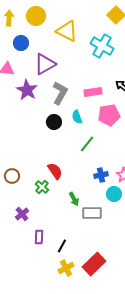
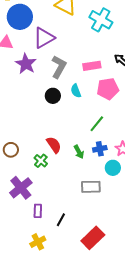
blue circle: (21, 43) -> (20, 17), size x1.6
green line: (87, 144) -> (97, 124), moved
green arrow: (74, 199) -> (79, 152), moved
purple cross: (22, 214) -> (21, 188), size x1.6
yellow cross: (66, 268) -> (38, 242), moved

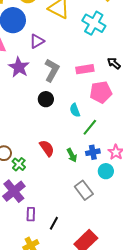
purple triangle: (44, 38) -> (37, 41), size x0.7
cyan semicircle: (76, 91) -> (75, 110), moved
green cross: (41, 161) -> (19, 164), moved
gray rectangle: (91, 187) -> (84, 190), turned 54

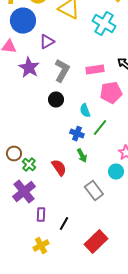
red semicircle: (47, 148) -> (59, 168), moved
blue cross: (93, 152) -> (77, 134), moved, turned 32

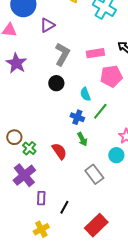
purple star: (29, 68) -> (16, 63), moved

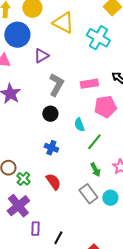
blue cross: (77, 117) -> (51, 148), moved
green arrow: (82, 139) -> (95, 170), moved
cyan circle: (116, 155) -> (110, 198), moved
gray rectangle: (94, 174) -> (88, 194), moved

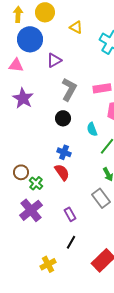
yellow triangle: (63, 23) -> (76, 27), size x0.6
red semicircle: (53, 182) -> (62, 172), moved
purple rectangle: (35, 229) -> (70, 214), moved, turned -32

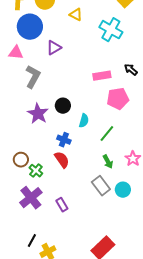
gray L-shape: (69, 89) -> (33, 77), moved
purple star: (23, 98) -> (38, 114), moved
cyan semicircle: (92, 129) -> (84, 121), moved, turned -144
purple rectangle: (70, 214) -> (62, 205), moved
black line: (71, 242) -> (32, 241), moved

